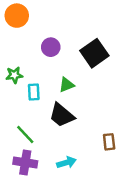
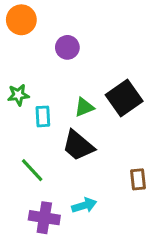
purple circle: (51, 47) -> (67, 47), moved
black square: (94, 53) -> (124, 98), moved
purple cross: (25, 162) -> (44, 218), moved

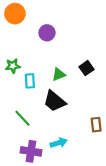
black square: (124, 98) -> (86, 68), size x0.6

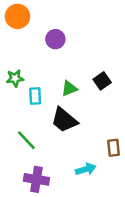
cyan arrow: (59, 143) -> (86, 169), moved

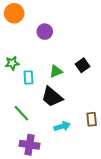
cyan arrow: (86, 169) -> (62, 126), moved

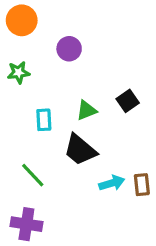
green star: (12, 63) -> (19, 72), moved
cyan arrow: (62, 126) -> (112, 183), moved
purple cross: (29, 145) -> (26, 224), moved

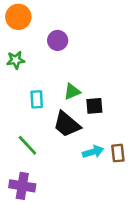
black square: (128, 101) -> (94, 106), moved, turned 30

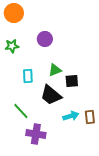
purple circle: (58, 40) -> (45, 39), moved
purple cross: (22, 186) -> (36, 134), moved

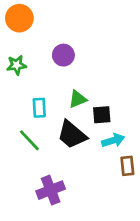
green line: (21, 111) -> (29, 140), moved
cyan arrow: (71, 116) -> (113, 140), moved
purple cross: (36, 134) -> (51, 190), turned -30

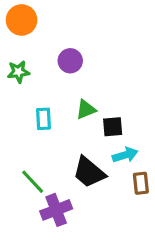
black trapezoid: (72, 135) -> (89, 172), moved
green line: (29, 140) -> (33, 182), moved

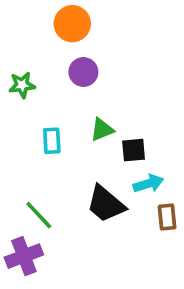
orange circle: (22, 20) -> (72, 24), moved
purple cross: (56, 210) -> (24, 256), moved

